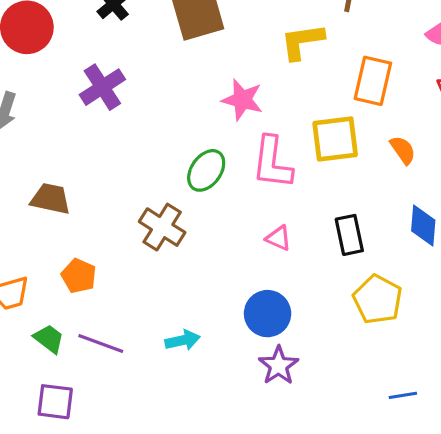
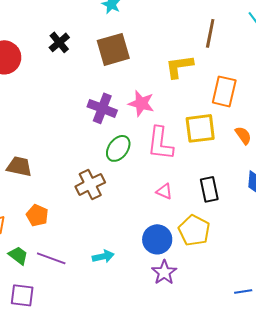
purple cross: (102, 87) -> (102, 108), moved, turned -36
brown cross: (162, 227) -> (90, 184), turned 32
yellow pentagon: (378, 299) -> (194, 230), moved

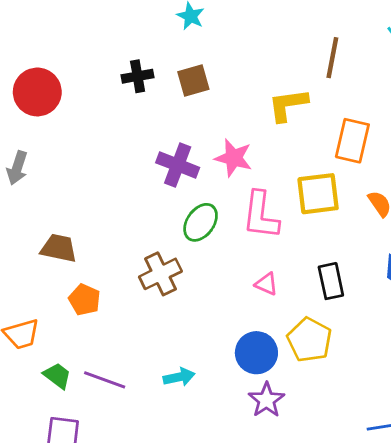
black cross: (59, 42) -> (138, 76), moved, turned 30
brown square: (113, 49) -> (193, 81), size x0.7
orange pentagon: (37, 215) -> (85, 300), moved

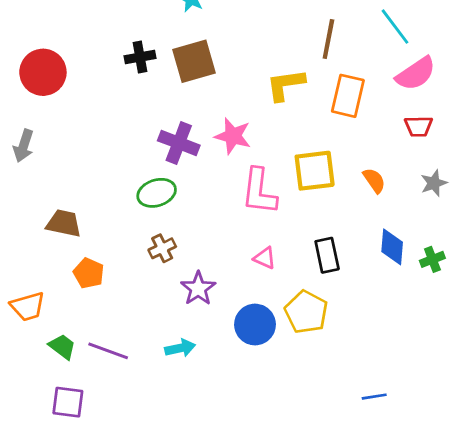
brown square: (193, 81) -> (194, 61), size x1.4
orange rectangle: (352, 141) -> (348, 96), moved
green ellipse: (201, 222) -> (157, 193), moved, turned 36
brown cross: (160, 274) -> (162, 248), size x0.7
purple star: (266, 400) -> (198, 288), moved

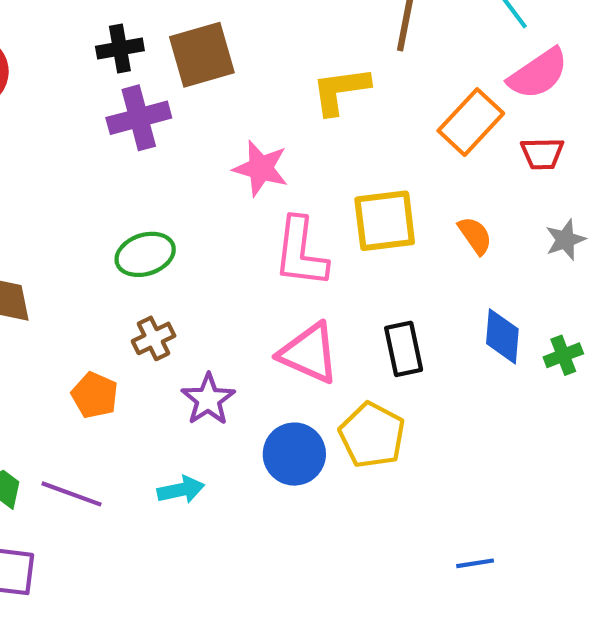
orange rectangle: (348, 96) -> (471, 122), moved, turned 30
purple cross: (179, 143) -> (139, 118), moved, turned -36
pink triangle: (265, 258) -> (309, 353), size x1.8
orange pentagon: (89, 273) -> (95, 395), moved

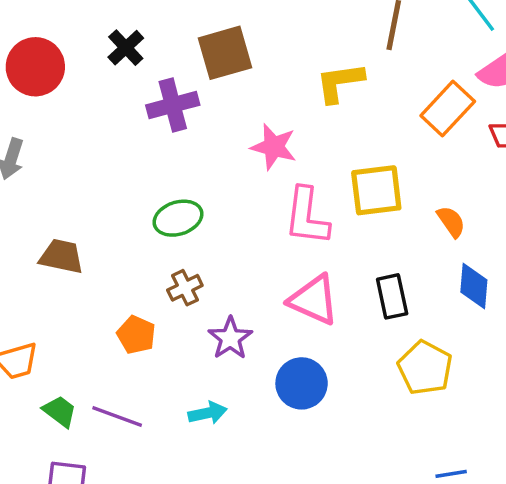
black cross: (120, 48) -> (126, 48), moved, turned -33
orange semicircle: (475, 235) -> (451, 222), moved
yellow pentagon: (372, 435) -> (425, 368), moved

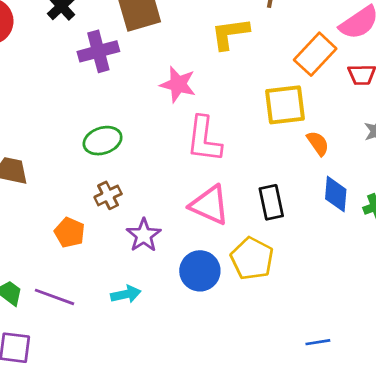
yellow square: (376, 190) -> (285, 105), moved
yellow pentagon: (425, 368) -> (252, 259), moved

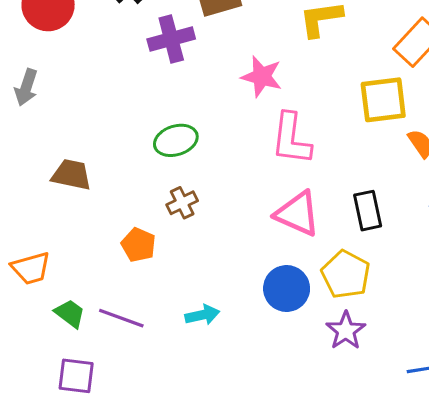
purple star: (144, 235) -> (346, 331), moved

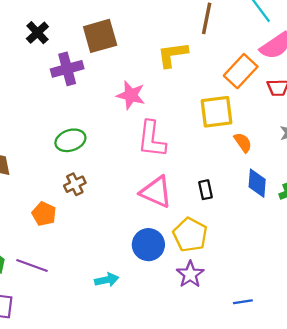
black rectangle: (368, 211) -> (206, 190), size x0.7
cyan arrow: (202, 315) -> (107, 280), moved

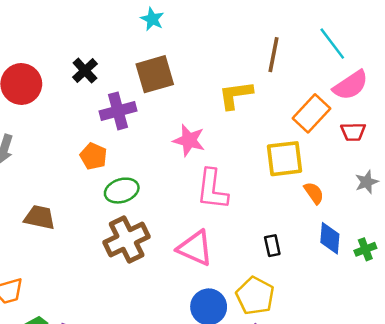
brown cross: (75, 184) -> (127, 239), size x1.8
pink triangle: (156, 192) -> (195, 248), moved
orange pentagon: (44, 214) -> (94, 156), moved

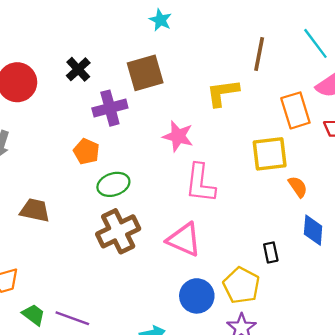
cyan star: (152, 19) -> (160, 20), moved
orange rectangle: (311, 113) -> (295, 110), turned -60
black rectangle: (272, 246) -> (271, 252), moved

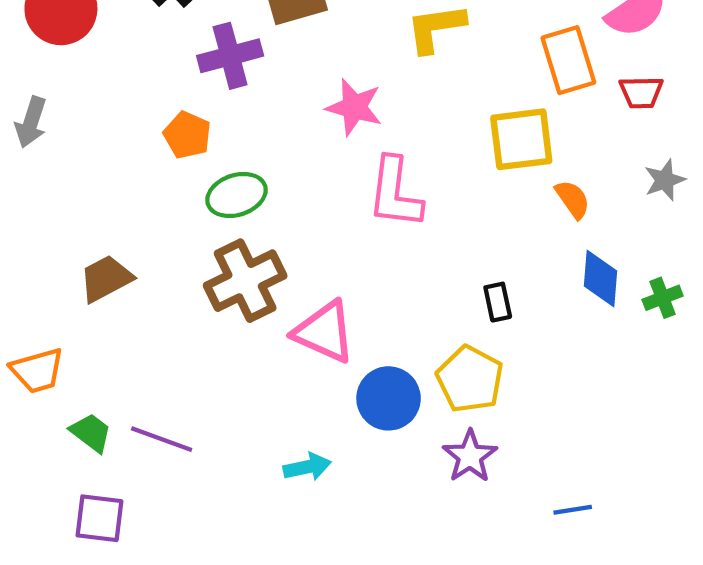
brown trapezoid: (35, 210) -> (106, 278), moved, turned -40
pink triangle: (184, 240) -> (324, 332), moved
black rectangle: (271, 252) -> (498, 302), moved

